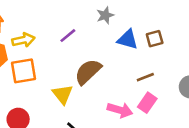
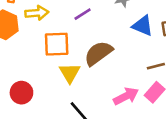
orange square: (23, 71) -> (57, 44), moved
pink arrow: (120, 110) -> (126, 96), turned -50

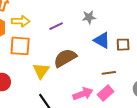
orange square: (57, 44) -> (20, 46), moved

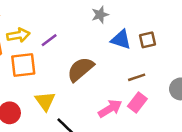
purple line: (56, 26) -> (49, 40), moved
yellow triangle: (41, 71) -> (45, 101), moved

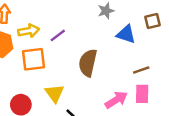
brown square: (147, 40) -> (152, 21), moved
brown semicircle: (80, 69) -> (88, 63), turned -36
pink rectangle: (137, 103) -> (142, 94), turned -36

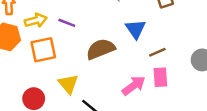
blue triangle: (126, 34) -> (136, 29), moved, turned 42
purple line: (58, 35) -> (67, 23), turned 63
brown semicircle: (88, 63) -> (101, 49), turned 60

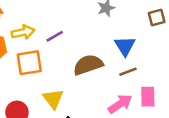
purple line: (67, 23) -> (55, 36), turned -54
brown line: (157, 52) -> (128, 72), moved

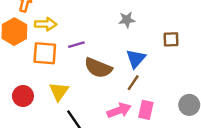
purple line: (55, 36) -> (76, 45), moved
brown semicircle: (88, 65) -> (98, 68), turned -152
brown line: (128, 72) -> (133, 83), turned -49

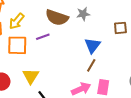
yellow arrow: (46, 24) -> (17, 21), turned 132
brown semicircle: (98, 68) -> (57, 17), moved

